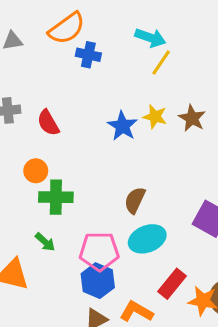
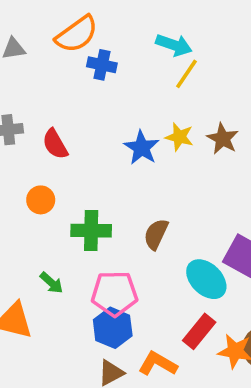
green cross: (56, 197) -> (91, 231), moved
cyan ellipse: (147, 239) -> (206, 279), moved, turned 66

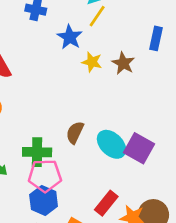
blue star: (142, 148) -> (70, 37), moved
green cross: (91, 231) -> (37, 152), moved
cyan ellipse: (206, 279) -> (112, 144), moved

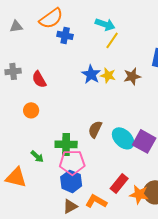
blue star: (70, 37) -> (91, 74), moved
brown star: (123, 63) -> (132, 76), turned 30

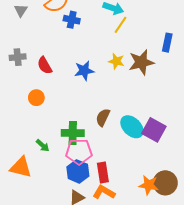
gray triangle: (16, 26) -> (21, 10), turned -48
blue star: (91, 74) -> (84, 71), moved, turned 30
brown star: (132, 76) -> (141, 62), size x1.4
red rectangle: (119, 183) -> (103, 172), moved, turned -48

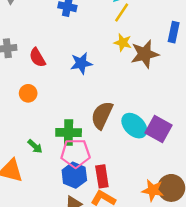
yellow star: (116, 61) -> (123, 43), moved
brown semicircle: (103, 117) -> (102, 115), size x1.4

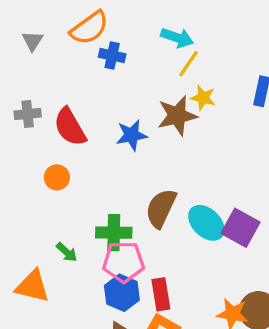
yellow star: (123, 43) -> (203, 98), moved
brown star: (145, 54) -> (177, 116), moved
red semicircle: (37, 58) -> (70, 127), size x1.4

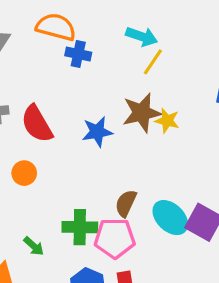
orange semicircle: (89, 28) -> (56, 27), turned -129
yellow star: (203, 98) -> (167, 121), moved
brown semicircle: (161, 208) -> (126, 203), size x0.7
pink pentagon: (123, 262) -> (115, 238), moved

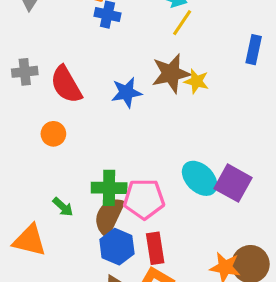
brown semicircle: (126, 203) -> (109, 216), moved, size x1.4

